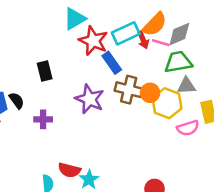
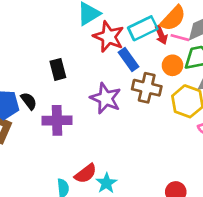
orange circle: (150, 93) -> (172, 65), moved
purple cross: (43, 119) -> (57, 120), size x1.5
red semicircle: (69, 170) -> (86, 174), turned -50

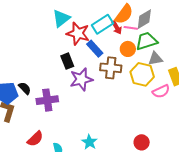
black rectangle: (58, 69) -> (67, 61), moved
purple star: (106, 98) -> (81, 79), turned -30
red semicircle: (86, 174) -> (35, 139), moved

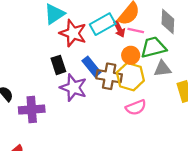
gray diamond: (144, 19) -> (168, 21), moved, turned -60
blue rectangle: (95, 49) -> (91, 67), moved
yellow hexagon: (142, 74) -> (130, 77), moved
purple star: (81, 79) -> (73, 88), turned 30
pink semicircle: (161, 91) -> (136, 107), moved

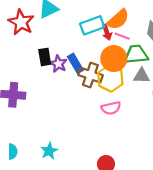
red star: (73, 33) -> (21, 22), moved
orange circle: (131, 55) -> (114, 59), size x1.5
purple star: (73, 88) -> (58, 64), moved, size x0.7

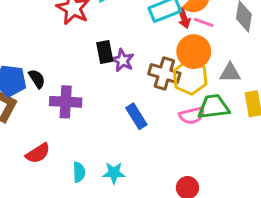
green trapezoid: (136, 54) -> (214, 107), moved
blue rectangle: (75, 63) -> (136, 116), moved
cyan semicircle: (13, 151) -> (79, 172), moved
cyan star: (49, 151) -> (114, 173), turned 30

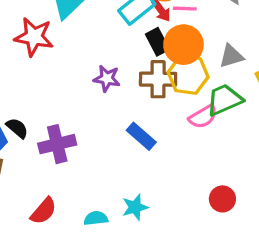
black rectangle: (105, 52) -> (157, 42), moved
cyan semicircle: (79, 172) -> (96, 218), turned -78

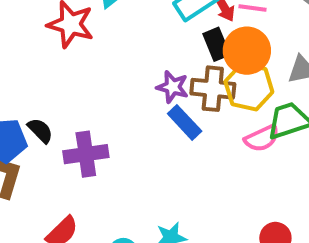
purple star: (107, 79) -> (173, 87), moved
blue rectangle: (141, 136) -> (185, 122), moved

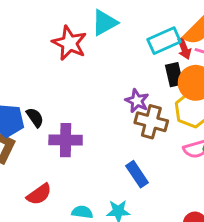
brown cross: (213, 89) -> (151, 122), moved
blue rectangle: (185, 122) -> (137, 174), moved

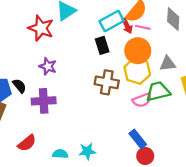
black rectangle: (174, 75) -> (102, 45), moved
purple star: (137, 101) -> (48, 66), moved
blue rectangle: (137, 174) -> (138, 139), moved

